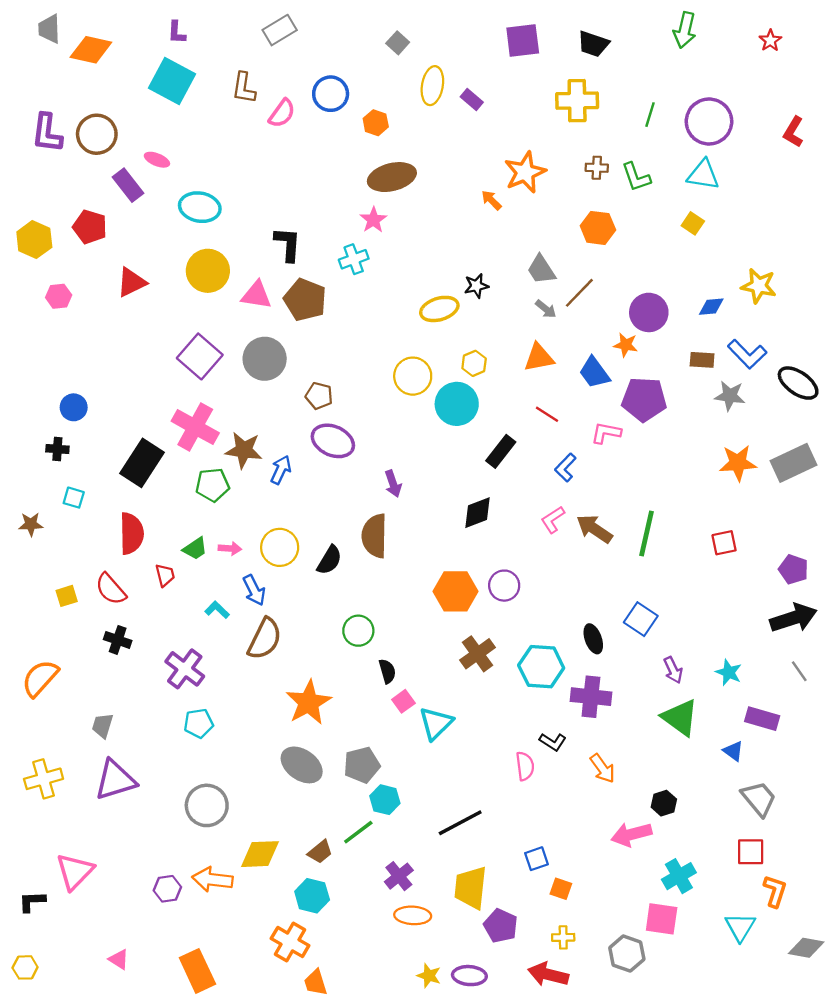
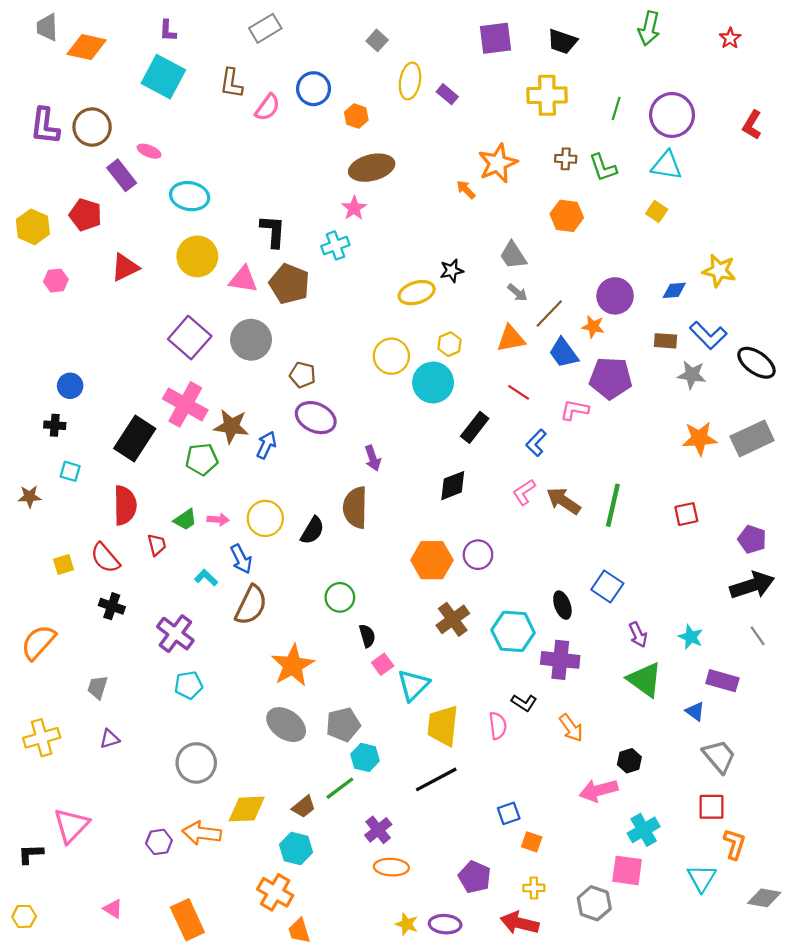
brown line: (579, 293) -> (549, 313), moved
purple triangle: (115, 780) -> (110, 739), size x0.5
yellow trapezoid: (471, 888) -> (443, 726), moved

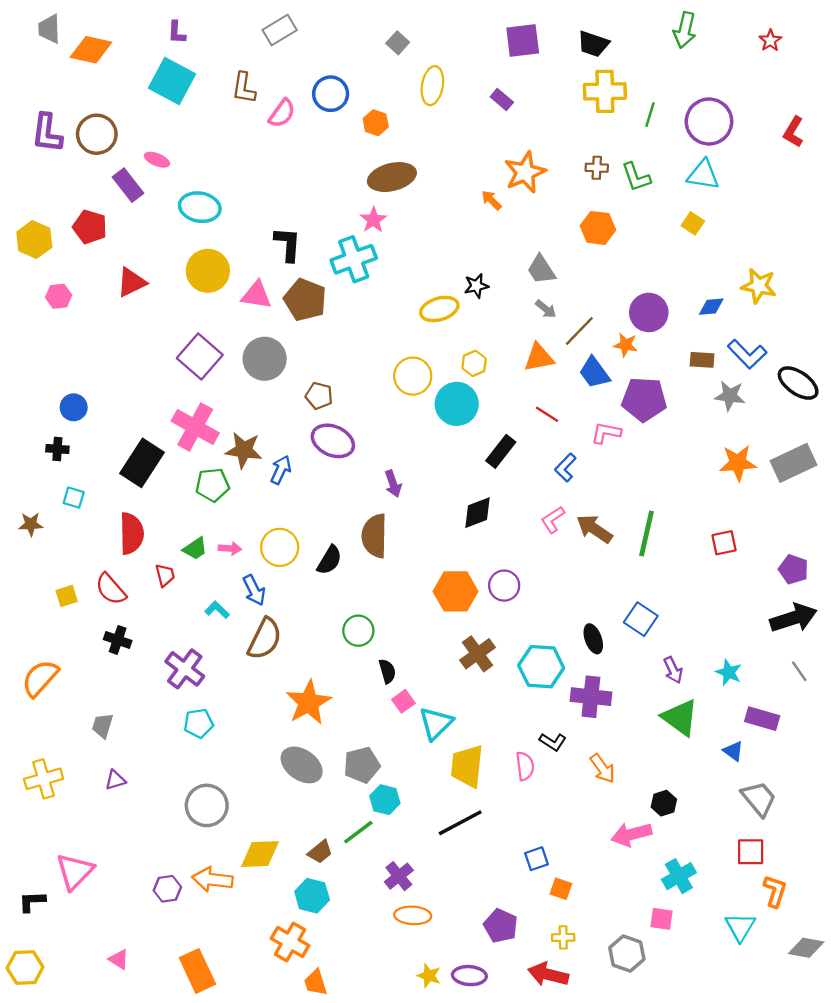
purple rectangle: (447, 94) -> (502, 100), moved
yellow cross: (547, 95) -> (605, 91), moved
cyan cross: (335, 245) -> (354, 259), size x1.5
pink square: (627, 870) -> (662, 919), size x0.7
yellow hexagon: (24, 916) -> (25, 967), size x1.4

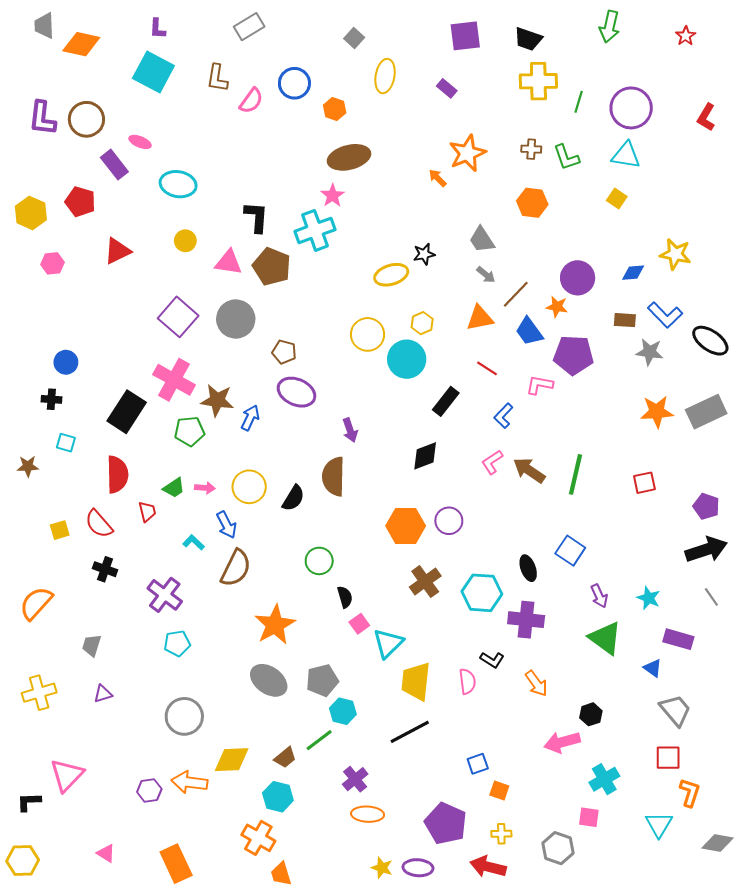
yellow circle: (208, 271) -> (185, 241), size x0.6
purple pentagon: (501, 926) -> (446, 823), size x1.4

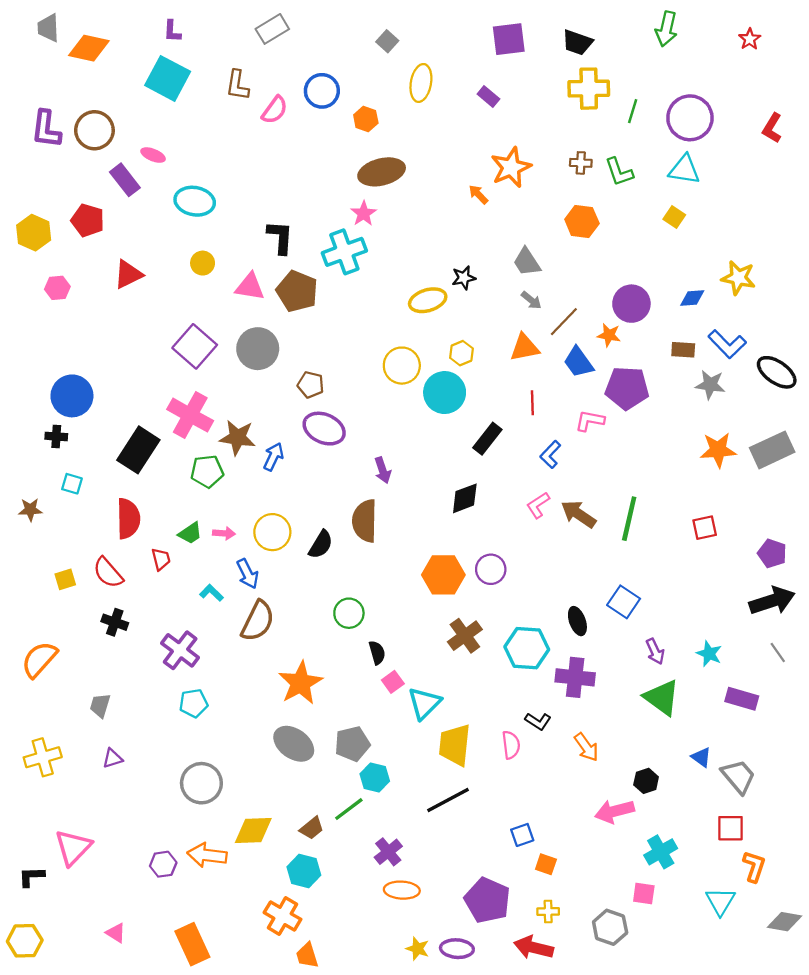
blue circle: (66, 362) -> (72, 396), size x1.6
red line: (487, 368) -> (532, 403), turned 55
blue triangle: (653, 668) -> (701, 757), moved

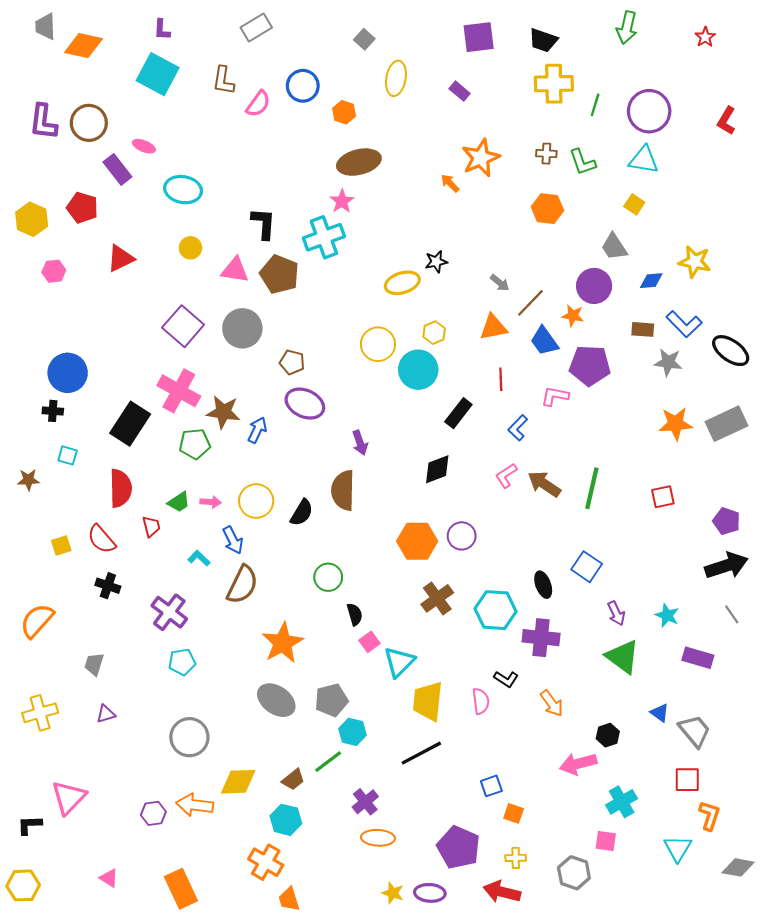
gray trapezoid: (527, 262) -> (614, 247), moved

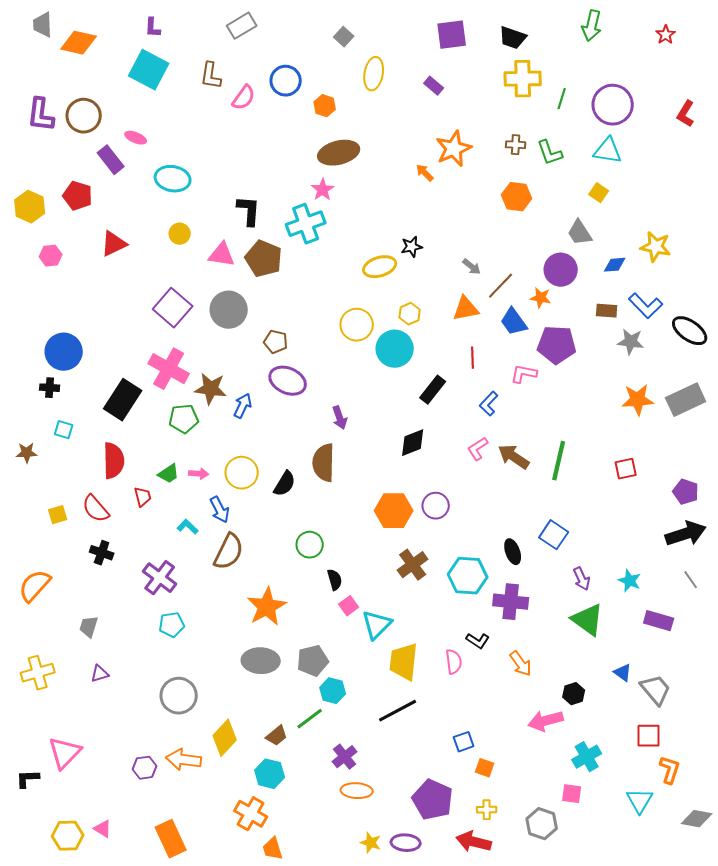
gray ellipse: (276, 700) -> (261, 661), turned -33
yellow diamond: (238, 782) -> (225, 738), turned -45
yellow hexagon: (23, 885) -> (68, 836), moved

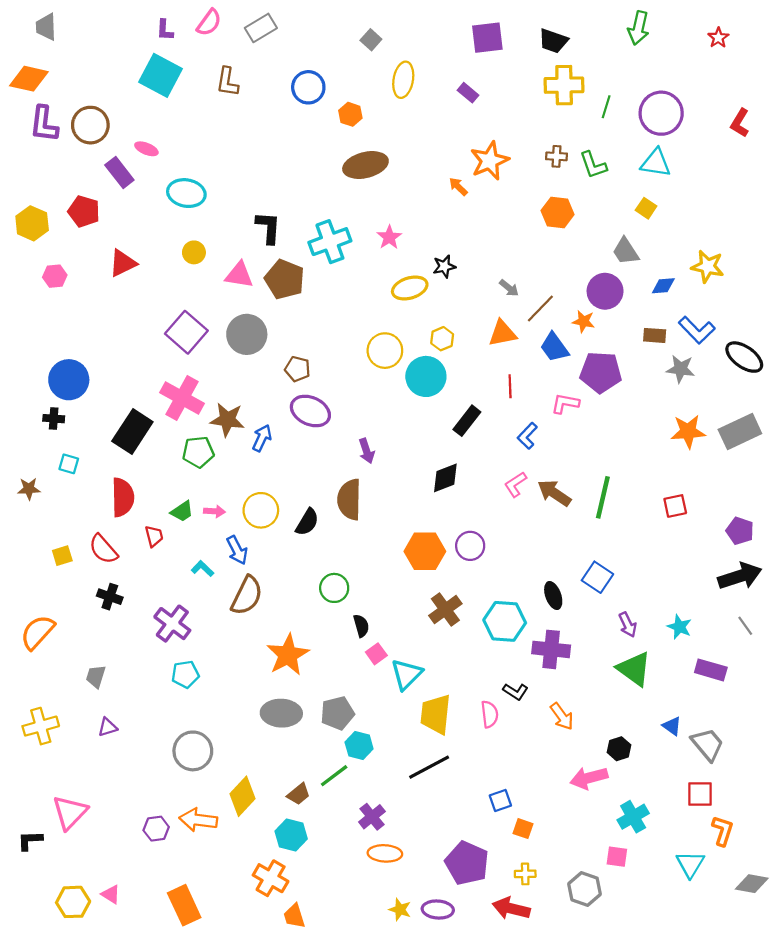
orange diamond: (79, 43) -> (29, 79), moved
pink semicircle: (244, 98) -> (209, 23), moved
pink star: (323, 190) -> (389, 237), moved

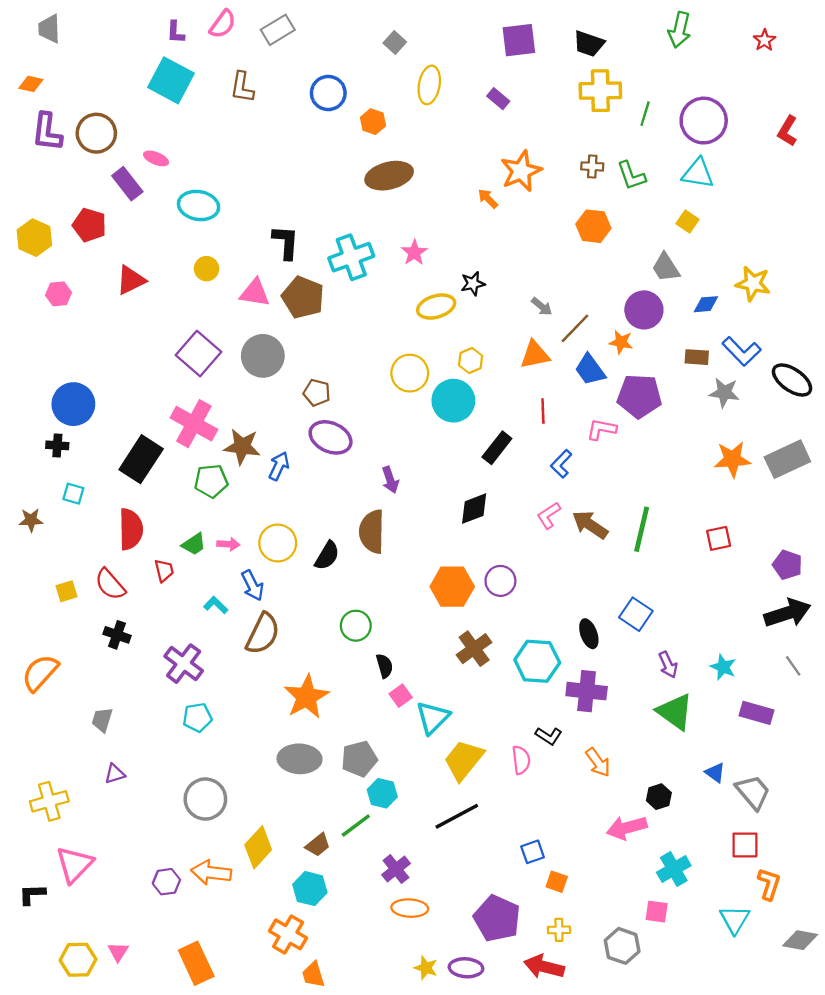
orange diamond: (29, 79) -> (31, 84), size x0.6
yellow trapezoid: (436, 714) -> (464, 760), turned 33
yellow cross: (41, 726) -> (49, 801), moved
pink triangle: (111, 894) -> (118, 952), turned 30

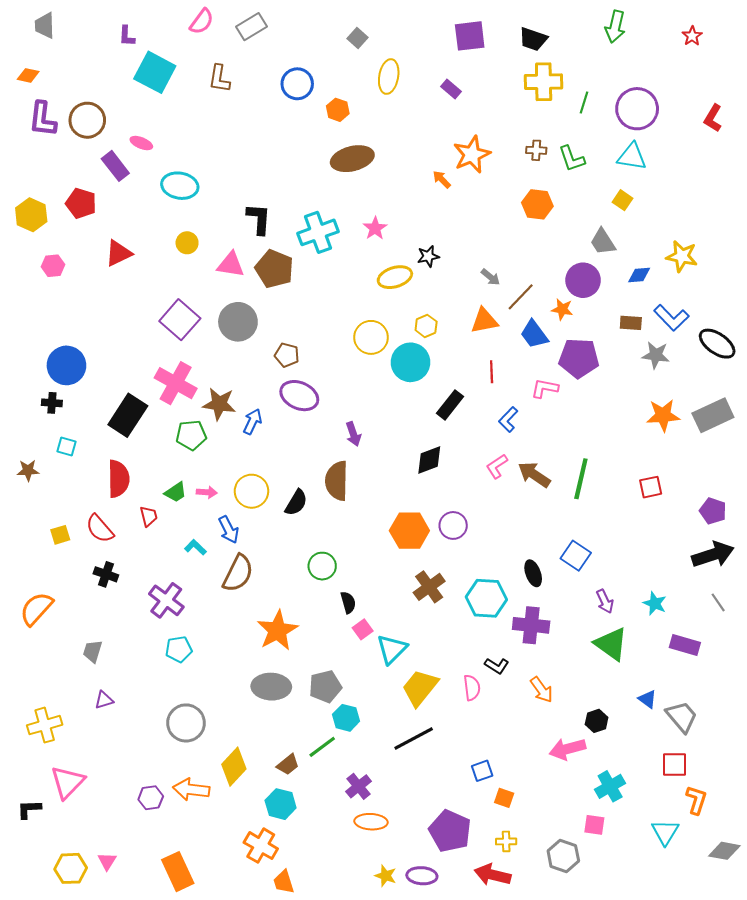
purple L-shape: (176, 32) -> (127, 36), moved

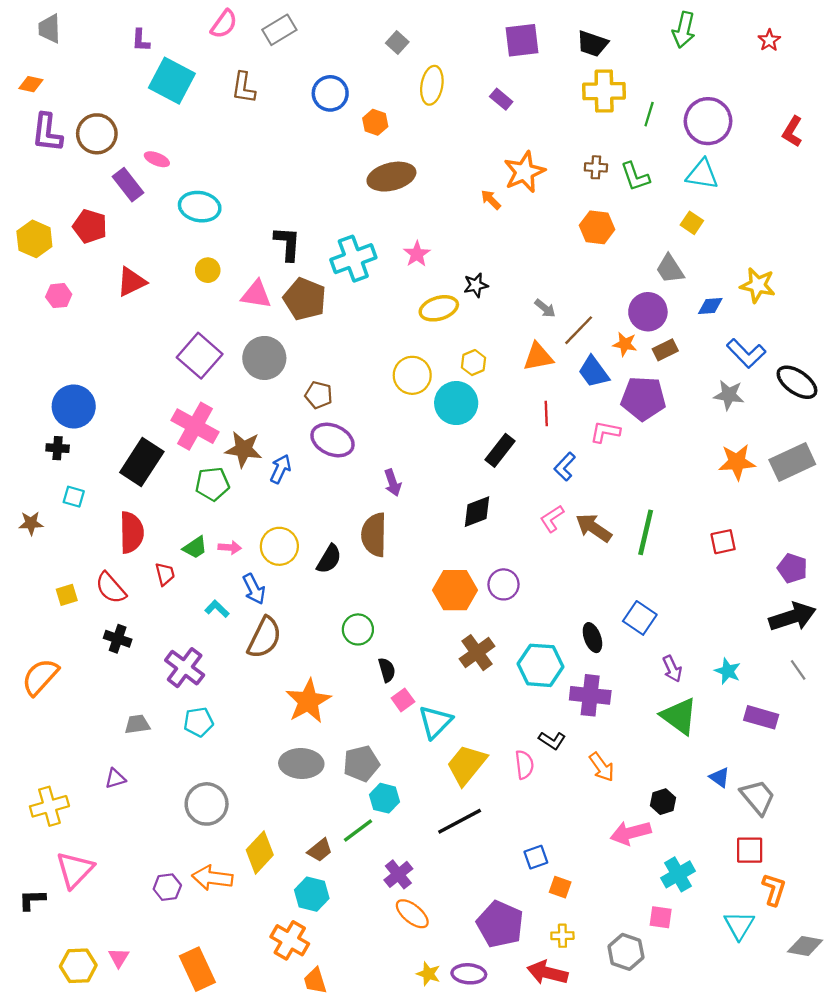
brown rectangle: (631, 323) -> (665, 350), moved, turned -30
gray trapezoid: (92, 651) -> (137, 724), moved, turned 65
orange ellipse: (371, 822) -> (412, 914), turned 36

